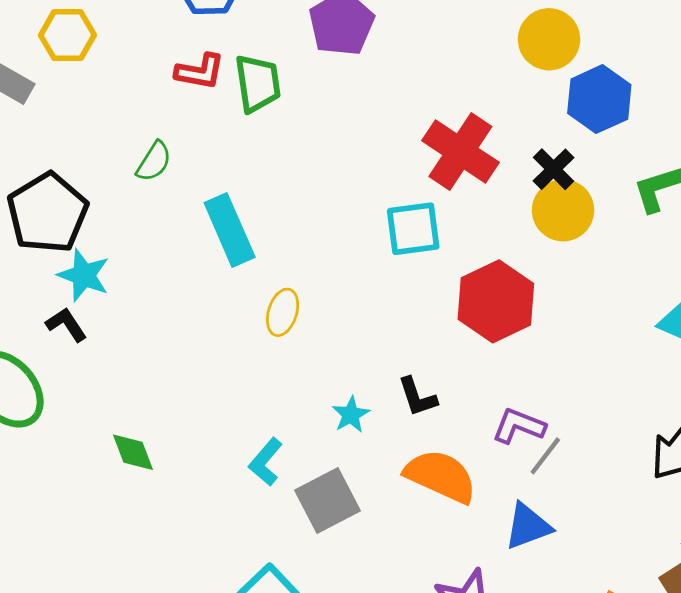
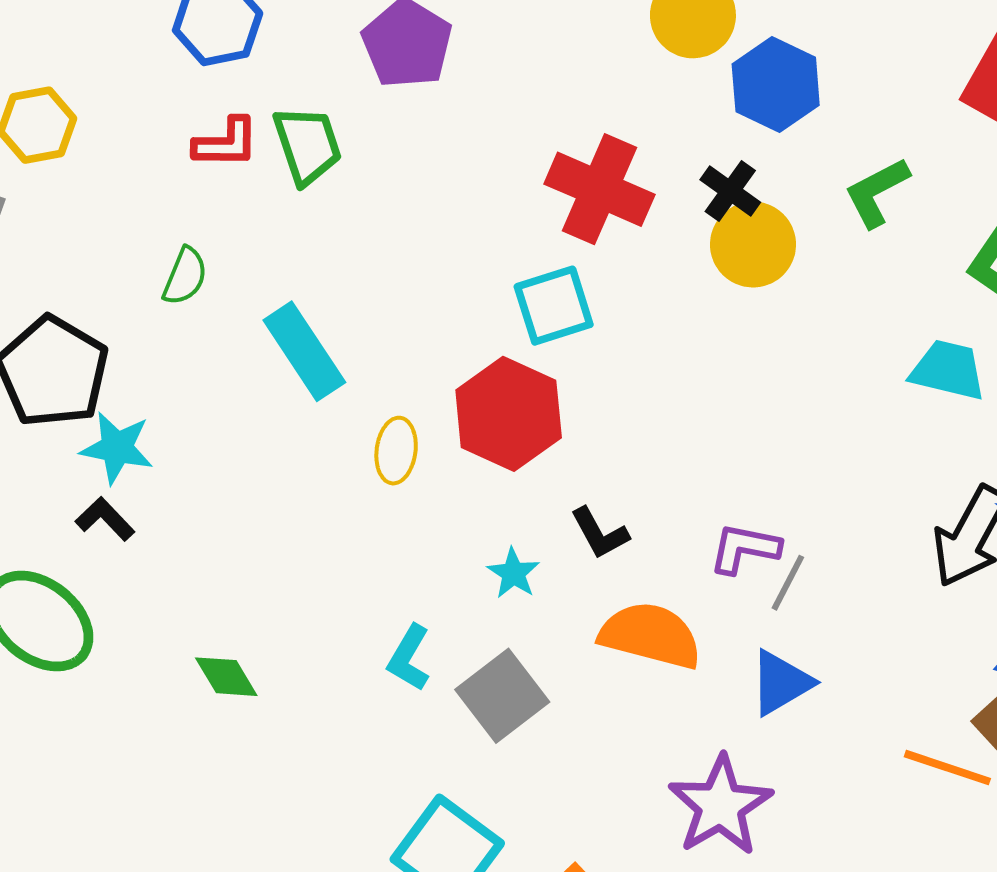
red hexagon: (496, 301) -> (509, 414), moved

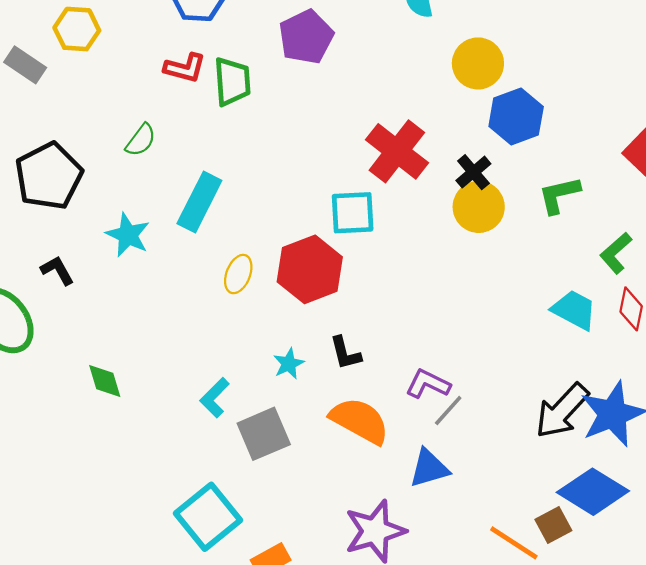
cyan rectangle: (304, 351) -> (199, 202), turned 46
cyan star: (117, 448) -> (128, 235), moved

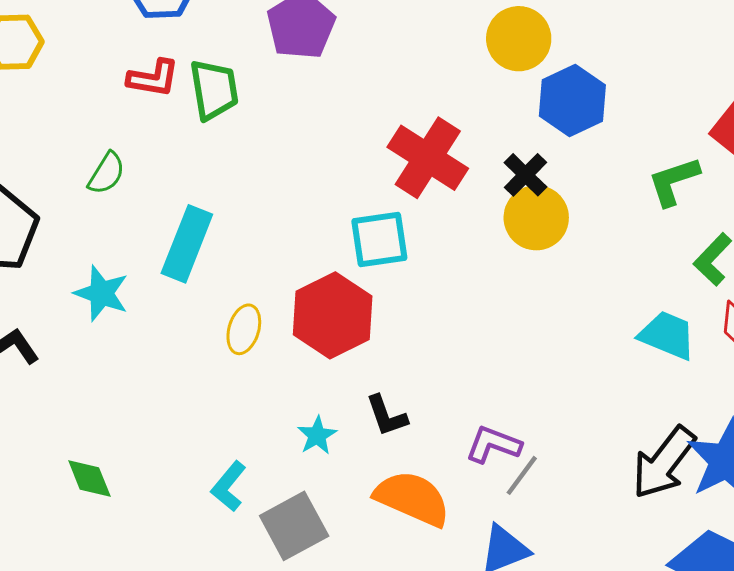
green L-shape: (559, 195) -> (674, 181), moved

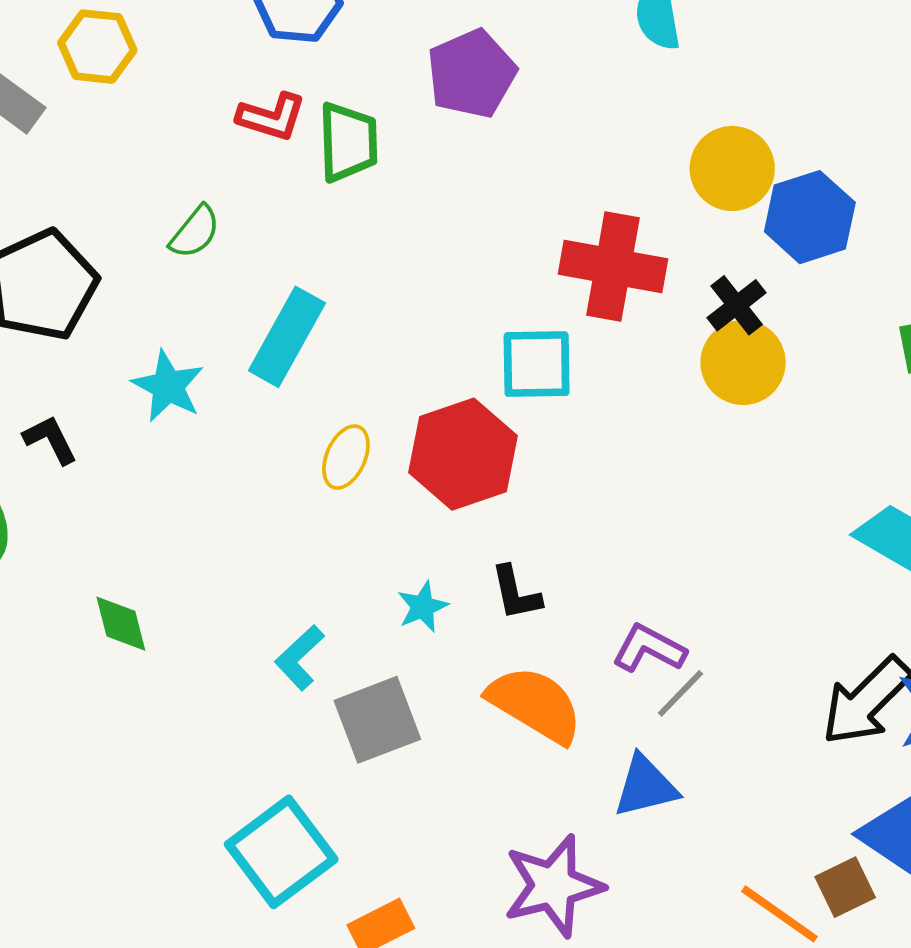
yellow circle: (519, 39) -> (732, 168), moved
red cross: (428, 158) -> (613, 266), turned -30

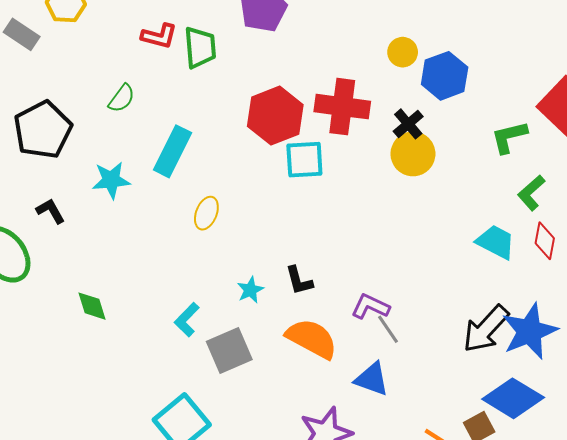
yellow circle: (732, 168) -> (403, 52), size x0.7
cyan star: (168, 386) -> (111, 180), turned -30
red hexagon: (463, 454) -> (275, 116), moved
gray line: (680, 693) -> (388, 329), turned -76
blue triangle: (645, 786) -> (372, 379), turned 36

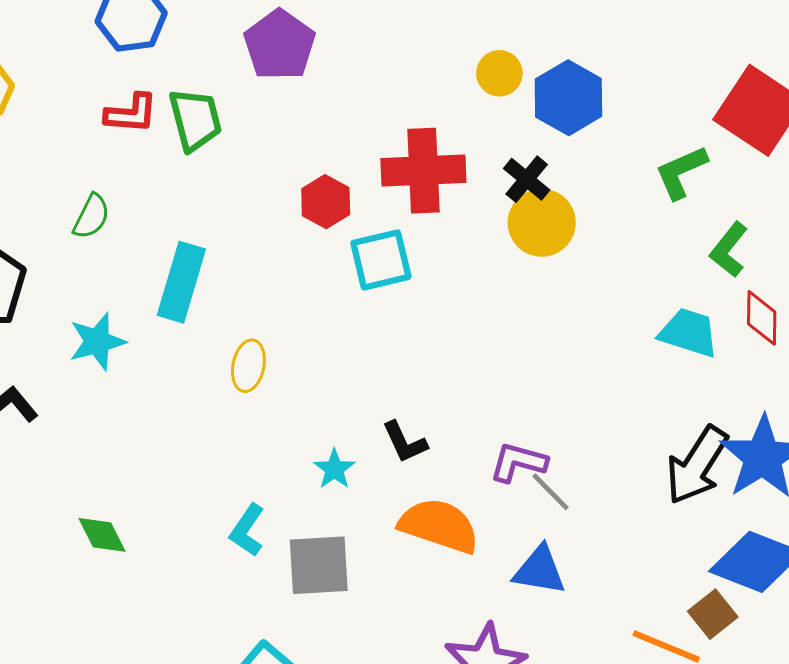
red hexagon: (275, 116) -> (326, 202), size x0.6
gray square: (229, 350) -> (319, 565), turned 30

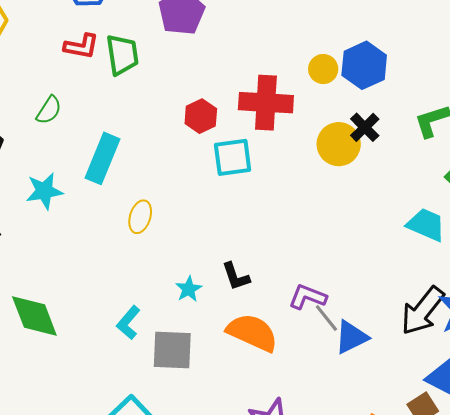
yellow circle: (499, 73) -> (323, 69), moved
black cross: (527, 179) -> (365, 127), moved
green diamond: (102, 535) -> (34, 316), size x1.6
blue triangle: (539, 570) -> (351, 337), moved, turned -42

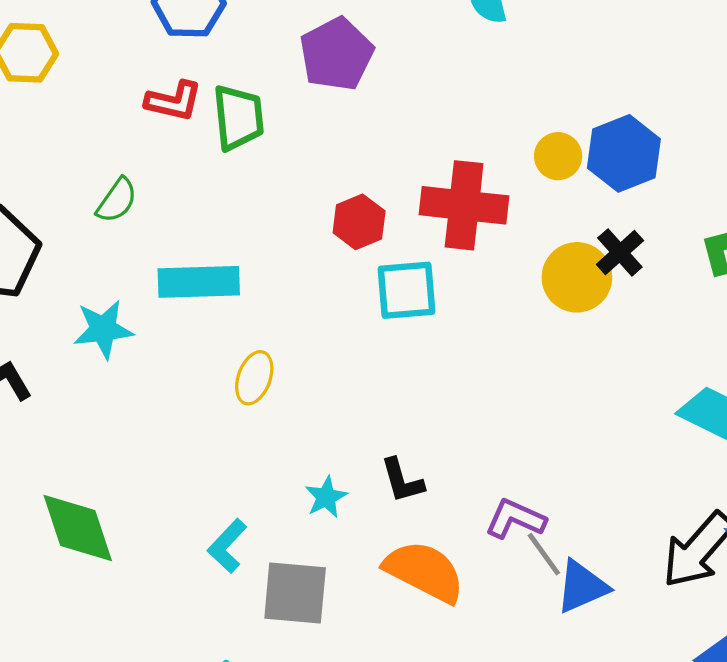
cyan rectangle: (103, 158) -> (199, 282), turned 63

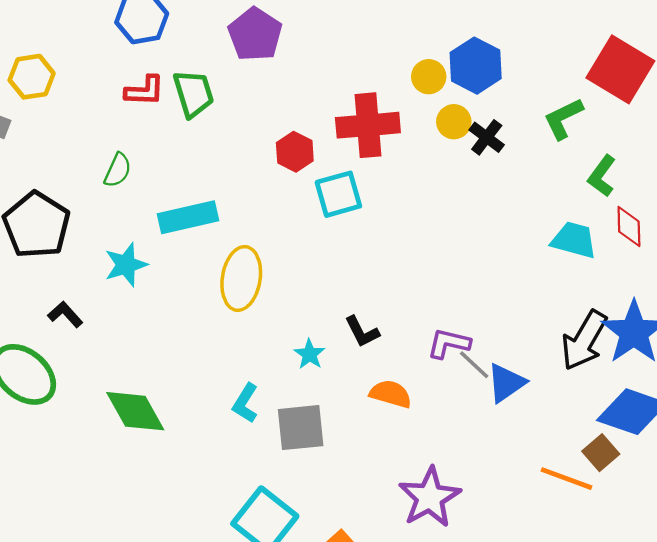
yellow circle: (577, 277) -> (454, 122), moved, size x0.7
yellow ellipse: (254, 378) -> (241, 278), size x1.6
orange semicircle: (424, 571) -> (391, 394), size x0.7

